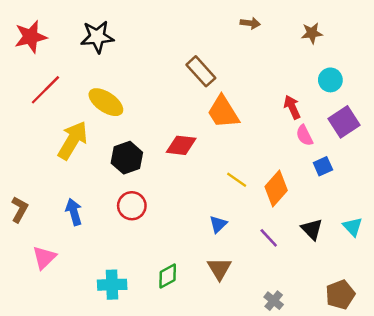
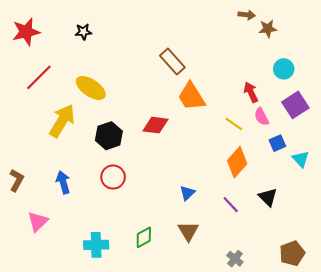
brown arrow: (250, 23) -> (247, 15), moved
black star: (97, 37) -> (83, 32), size x0.6
yellow line: (237, 180) -> (234, 124), moved
cyan triangle: (353, 227) -> (301, 159), moved

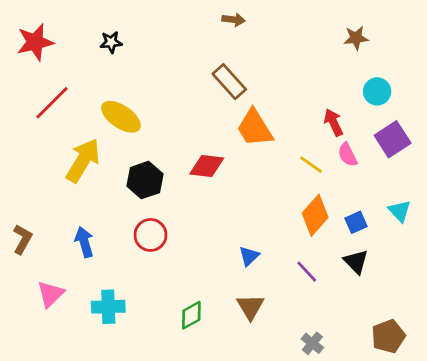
brown arrow: (247, 15) -> (234, 20), moved
blue square: (277, 143) -> (356, 222), moved
cyan cross: (96, 245) -> (108, 307), moved

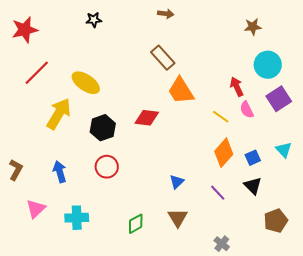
black star: (111, 42) -> (94, 20), moved
cyan circle: (377, 91) -> (268, 65), size x1.4
brown pentagon: (388, 336) -> (276, 221), moved

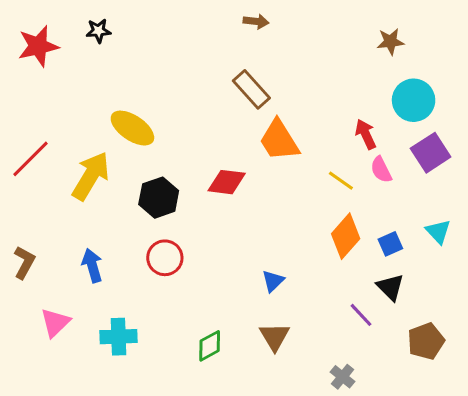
black star: (94, 20) -> (98, 31), moved
red line: (37, 73) -> (30, 159), moved
purple line: (218, 193) -> (361, 315), moved

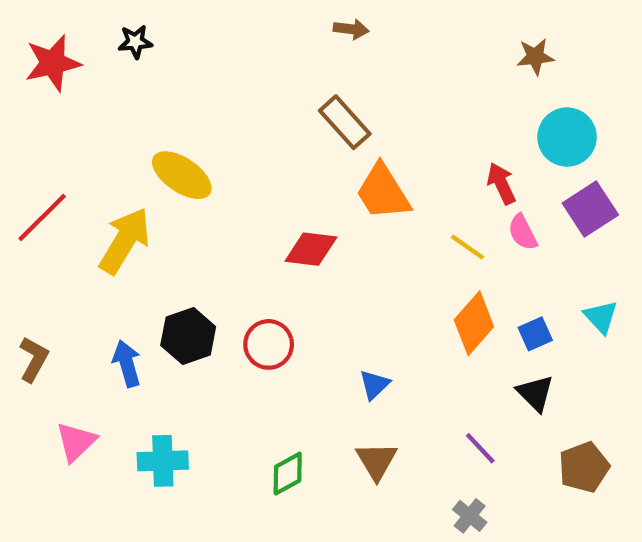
black hexagon: (159, 198) -> (188, 336), moved
red circle: (165, 258) -> (269, 344), moved
purple line: (361, 315) -> (480, 448), moved

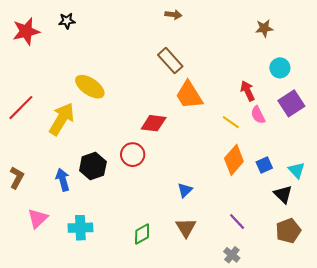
cyan circle: (567, 137) -> (280, 68), size x0.7
cyan triangle: (601, 317) -> (297, 170), moved
red circle: (269, 344) -> (133, 155), moved
black triangle: (535, 393) -> (283, 194), moved

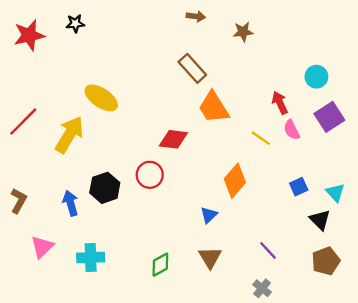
brown star: (264, 28) -> (243, 32), moved
orange diamond: (234, 160) -> (235, 181), moved

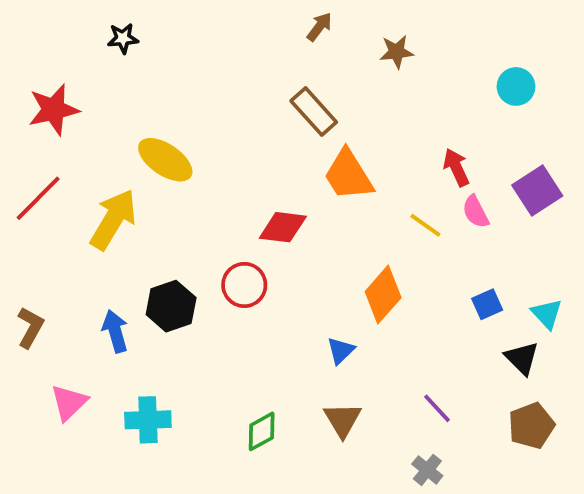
brown arrow: (196, 16) -> (319, 27), turned -60
red star: (29, 35) -> (54, 110), moved
cyan circle: (316, 77) -> (516, 86), moved

